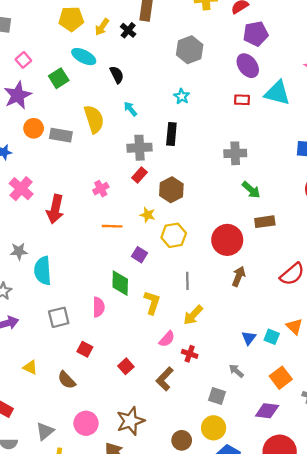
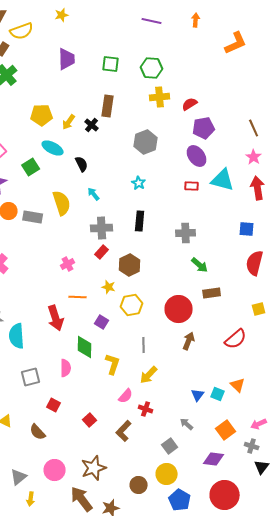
black rectangle: (171, 134) -> (140, 221), moved
red arrow: (55, 209) -> (56, 318), moved, turned -30
gray square: (217, 396) -> (170, 446), turned 35

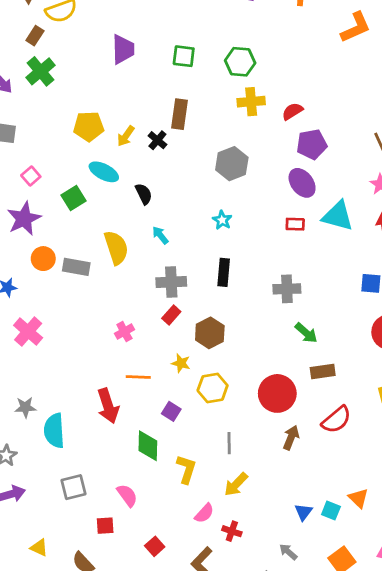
red semicircle: (236, 339) -> (336, 420), moved
pink semicircle: (66, 368) -> (127, 495), moved, turned -36
red square: (54, 405) -> (105, 526), turned -32

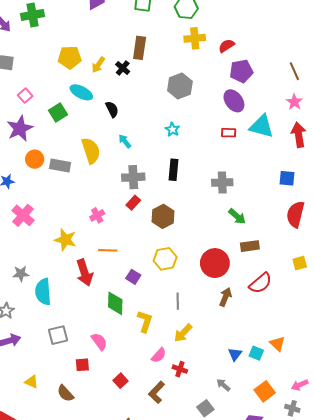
green cross: (40, 71) -> (33, 15), turned 30
yellow star: (181, 363) -> (65, 240), moved, size x1.5

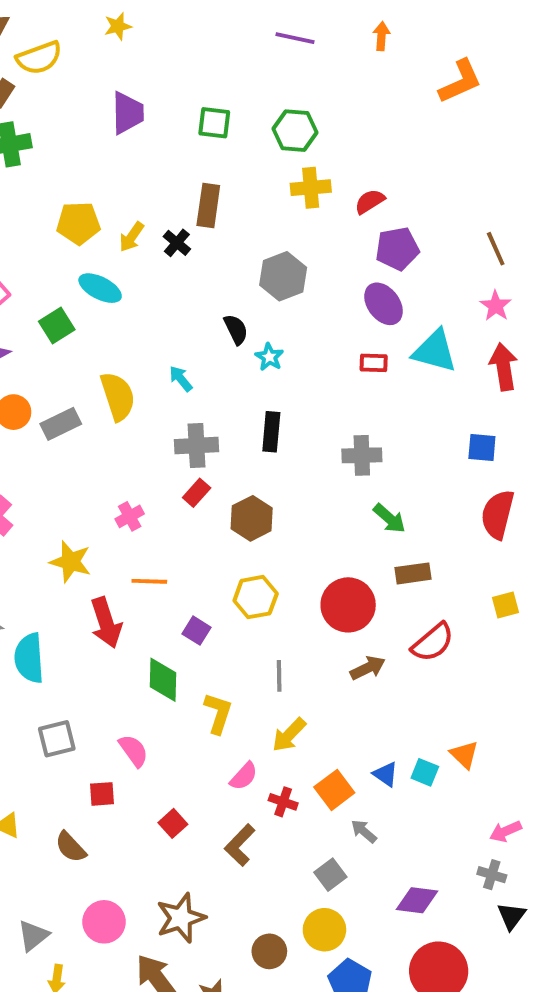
black semicircle: (112, 109) -> (236, 329), moved
gray rectangle: (60, 166) -> (61, 424), turned -36
brown arrow: (225, 297) -> (368, 668), turned 42
blue triangle: (235, 354) -> (385, 774), turned -32
orange square: (265, 391) -> (334, 790), moved

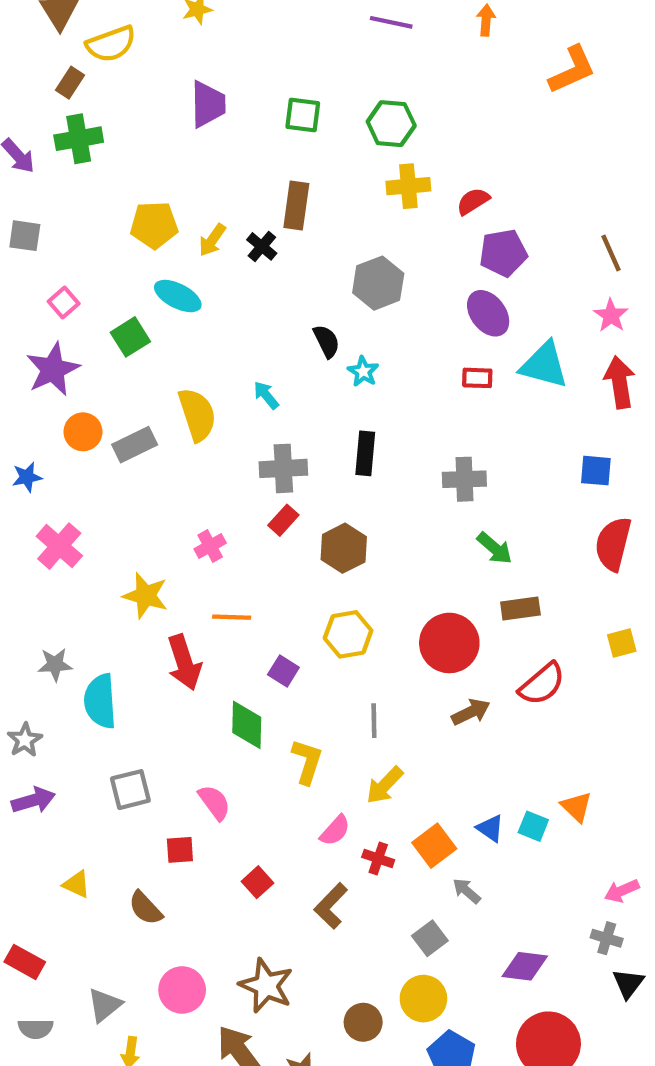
brown star: (181, 918) -> (266, 986), turned -30

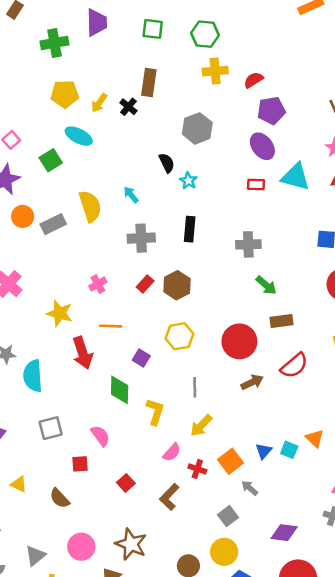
green cross: (79, 139) -> (54, 43), moved
red rectangle: (283, 520) -> (145, 284), moved
blue triangle: (490, 828) -> (264, 451), turned 36

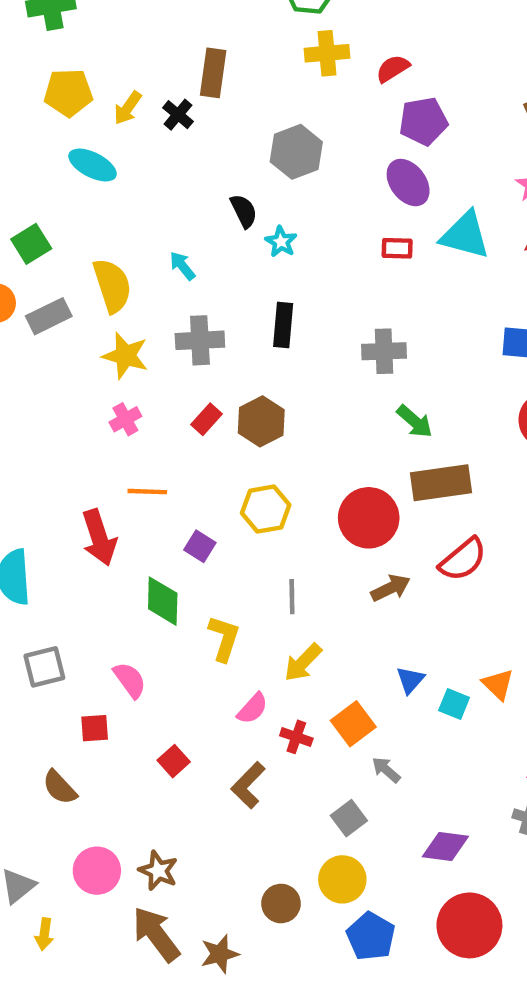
green square: (51, 160) -> (31, 244), moved
yellow star: (60, 313) -> (125, 356), moved
brown rectangle: (281, 321) -> (441, 483), size x1.5
blue triangle: (264, 451) -> (410, 680), moved
brown star: (131, 544) -> (158, 871), moved, size x0.7

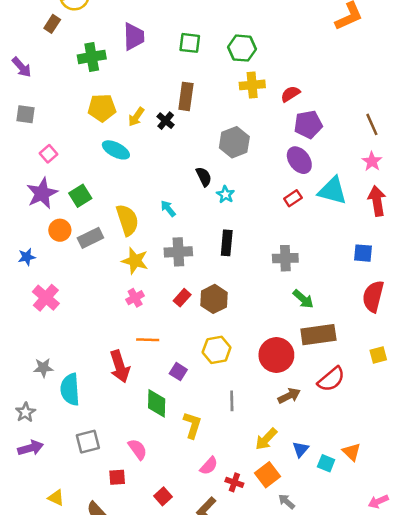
red rectangle: (397, 248) -> (293, 198), turned -36
yellow arrow: (303, 662) -> (266, 439), moved

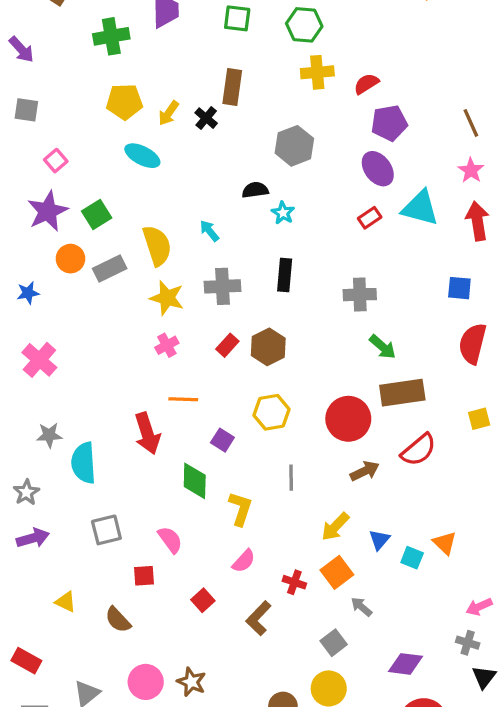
black semicircle: (204, 177) -> (255, 190), turned -72
pink cross: (46, 298) -> (39, 360), moved
pink semicircle: (209, 466) -> (244, 561), moved

